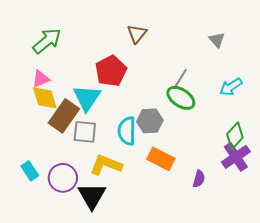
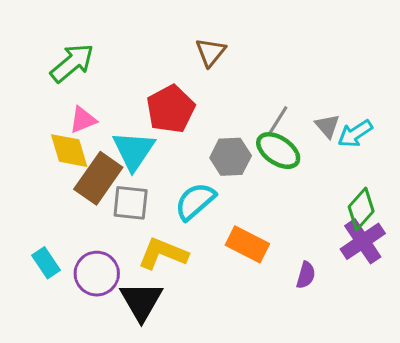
gray triangle: (217, 40) -> (327, 126), moved
pink triangle: (41, 79) -> (83, 120), moved
gray hexagon: (150, 121) -> (231, 157), moved
cyan semicircle: (127, 131) -> (195, 201), turned 48

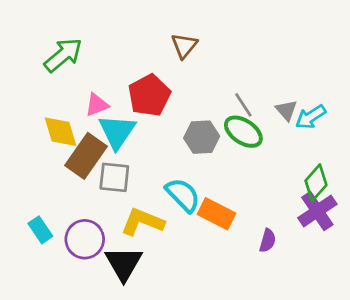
pink triangle: (83, 120) -> (97, 105), moved
gray line: (278, 120) -> (243, 105), turned -65
cyan semicircle: (195, 201) -> (183, 195), moved, turned 87

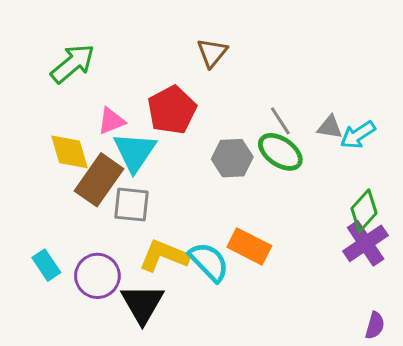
gray triangle: (286, 110) -> (330, 127), turned -40
cyan semicircle: (183, 195) -> (209, 262), moved
purple semicircle: (268, 241) -> (375, 325), moved

